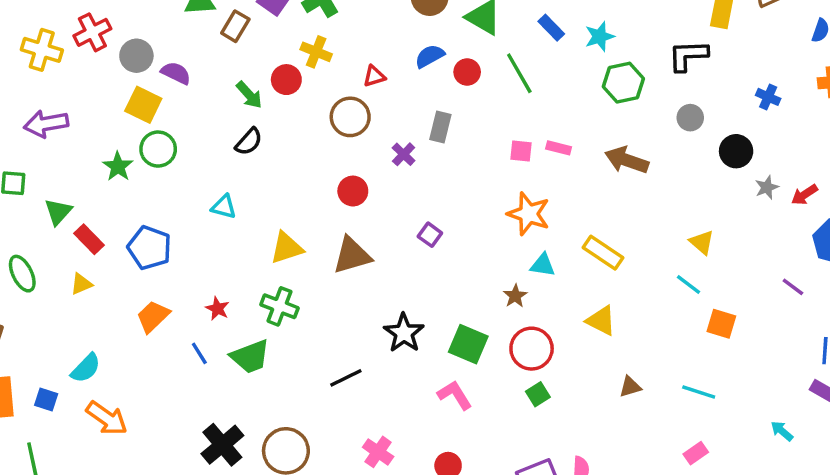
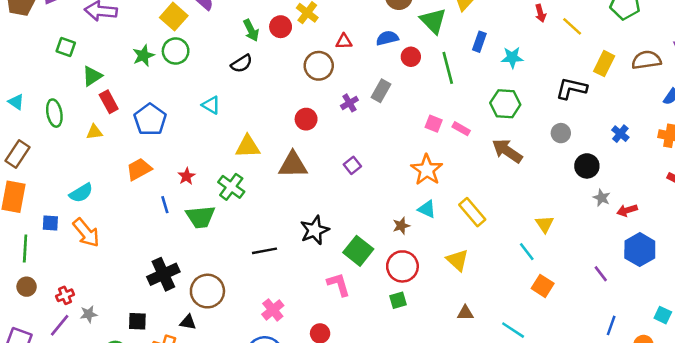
blue rectangle: (551, 28) -> (479, 42), turned 48
green hexagon: (623, 83) -> (505, 104), moved
gray star: (767, 187) -> (602, 198), turned 30
blue square: (46, 399) -> (50, 223), moved, turned -30

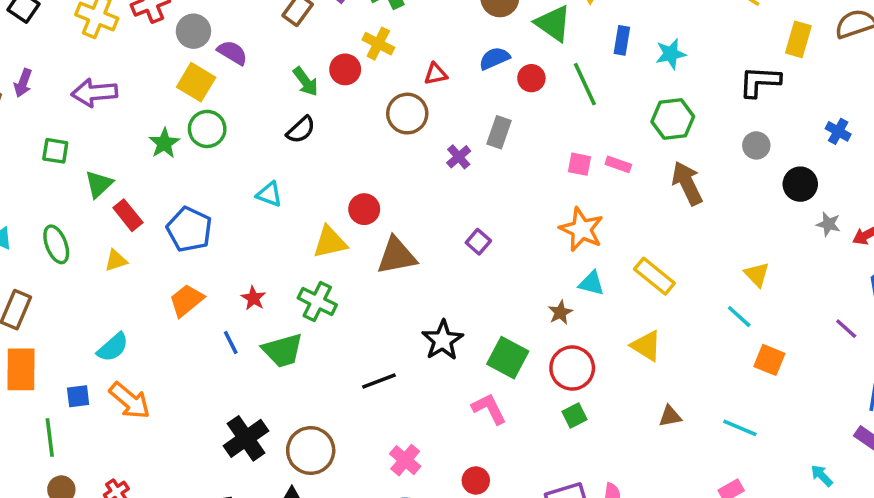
red circle: (306, 119) -> (364, 209), moved
brown arrow: (507, 151) -> (687, 183), turned 40

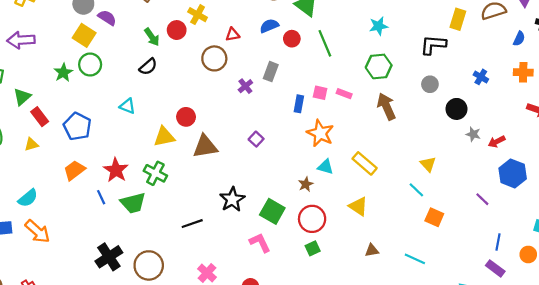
blue rectangle: (622, 40) -> (299, 104), moved
red star: (253, 298) -> (116, 170), size x1.6

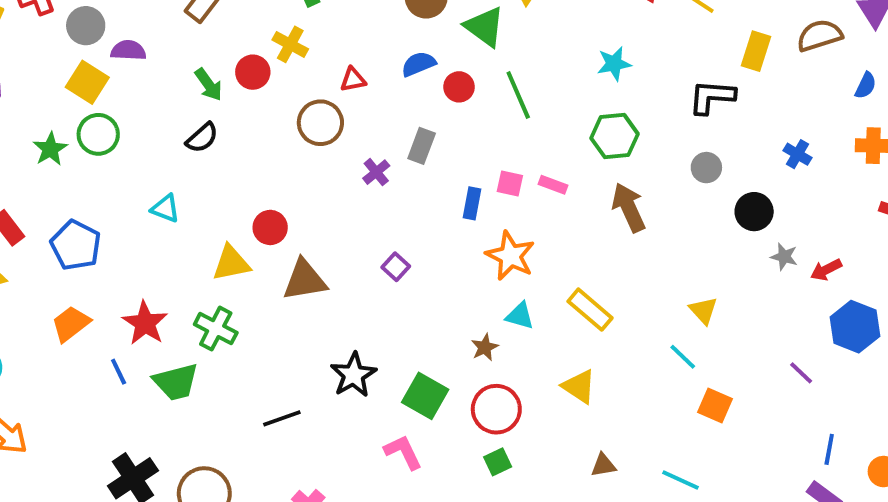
purple semicircle: (107, 18) -> (128, 50), turned -30

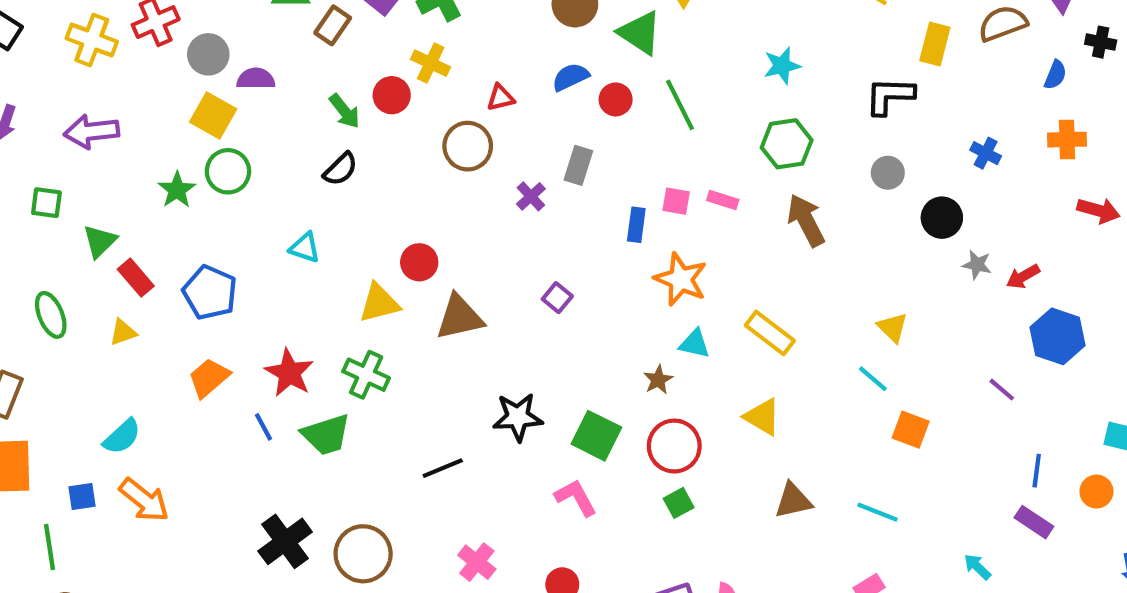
black star: (353, 375) -> (518, 417), turned 30
brown triangle: (603, 465) -> (793, 501), size x1.4

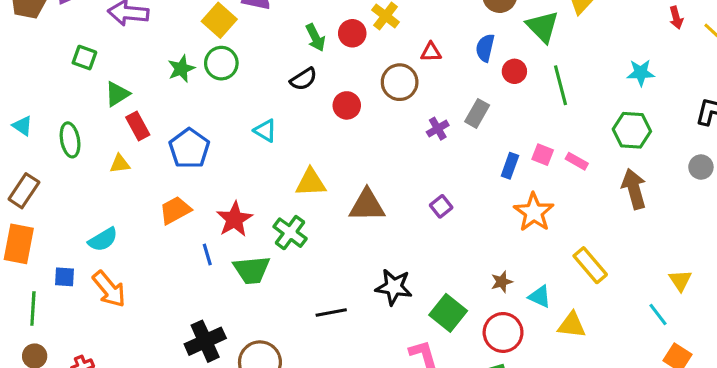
blue semicircle: (570, 77) -> (485, 48), turned -64
red circle: (419, 262) -> (347, 105), moved
cyan triangle: (694, 344) -> (540, 297), moved
yellow triangle: (762, 417) -> (572, 325), turned -36

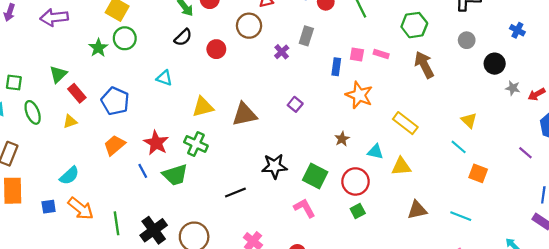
green square: (84, 58) -> (14, 82), moved
brown star: (502, 282) -> (342, 139), moved
green line: (33, 309) -> (117, 223), moved

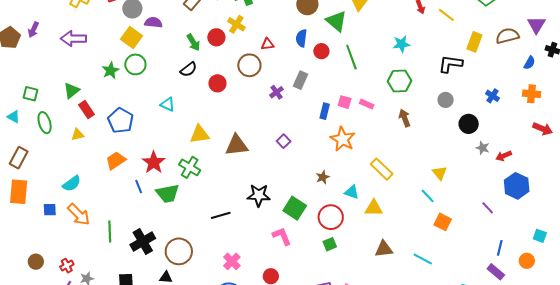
brown arrow: (424, 65) -> (405, 118), size x0.7

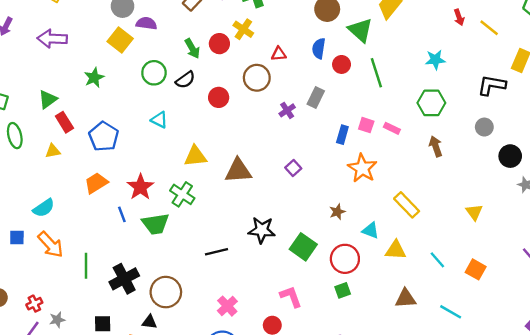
green circle: (135, 64) -> (154, 73), moved
cyan line: (428, 196) -> (437, 260), moved
pink L-shape: (282, 236) -> (291, 297), moved

